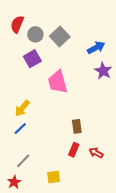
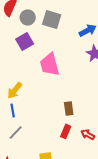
gray square: (60, 36) -> (52, 19), turned -30
blue line: (20, 128) -> (13, 110), turned -56
gray line: (23, 161) -> (16, 132), moved

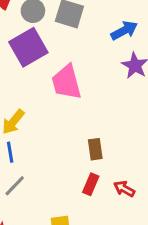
purple square: (25, 41) -> (28, 47), size x1.4

